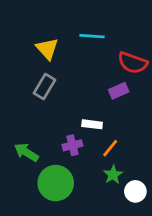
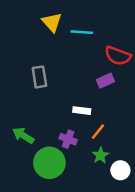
yellow triangle: (47, 49) -> (52, 22), moved
gray rectangle: (44, 87) -> (39, 77), turned -40
purple cross: (72, 145) -> (68, 139), moved, turned 35

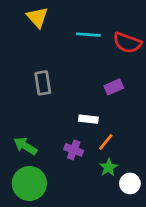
yellow triangle: (52, 22) -> (37, 17), moved
red semicircle: (118, 56) -> (127, 43), moved
green circle: (49, 163) -> (29, 183), moved

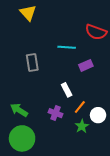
cyan line: (88, 35) -> (67, 47), moved
white rectangle: (88, 119) -> (67, 90), turned 56
white circle: (130, 183) -> (98, 115), moved

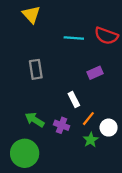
cyan line: (67, 47) -> (74, 38), moved
green arrow: (19, 110) -> (35, 120), moved

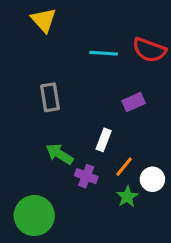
white rectangle: (74, 100) -> (104, 140), turned 48
green arrow: (35, 120) -> (59, 154), moved

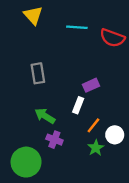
cyan line: (104, 53) -> (77, 27), moved
purple rectangle: (134, 102) -> (91, 85), moved
purple cross: (86, 176) -> (54, 140), moved

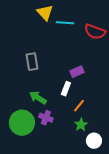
yellow triangle: (33, 15) -> (45, 13), moved
white circle: (115, 135) -> (94, 141), moved
green circle: (26, 162) -> (22, 123), moved

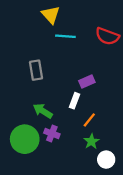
cyan line: (65, 23) -> (65, 36), moved

